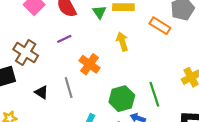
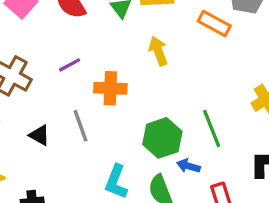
purple line: (64, 39) -> (70, 65), moved
orange cross: (90, 64) -> (110, 88), turned -30

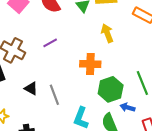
orange cross: (110, 88) -> (90, 64), moved
gray line: (81, 126) -> (54, 95), moved

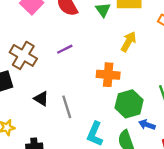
yellow arrow: (107, 33) -> (129, 42), turned 48

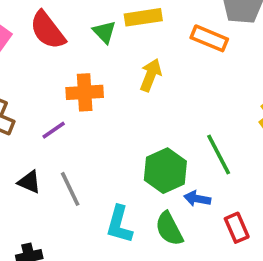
purple line: (65, 49) -> (54, 130), moved
orange cross: (108, 75) -> (85, 92), moved

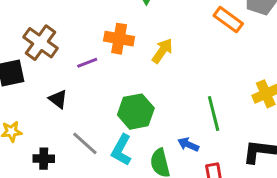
yellow arrow: (151, 75) -> (162, 51), moved
green hexagon: (165, 171) -> (136, 112), moved
gray line: (70, 189) -> (85, 143), moved, turned -36

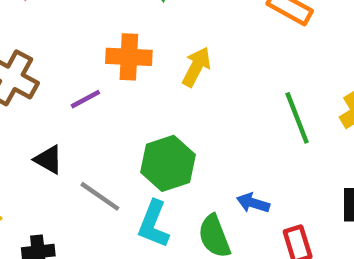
green line: (214, 113) -> (297, 118), moved
gray line: (85, 143) -> (100, 196), moved

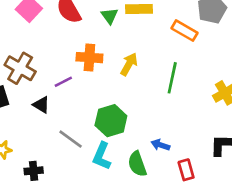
green line: (297, 118) -> (172, 78), moved, turned 32
black triangle: (49, 159) -> (41, 105), moved

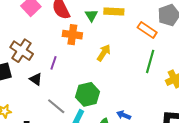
orange cross: (89, 58) -> (72, 35), moved
green line: (172, 78) -> (150, 61), moved
purple line: (63, 82) -> (53, 63), turned -48

